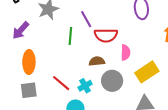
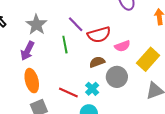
purple arrow: (21, 30) -> (27, 51), moved
pink semicircle: (126, 52) -> (122, 46), turned 84

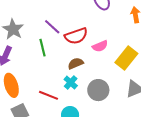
gray circle: (117, 77) -> (98, 90), moved
cyan cross: (92, 89) -> (71, 82), moved

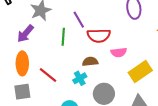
red line: (48, 95) -> (48, 75), moved

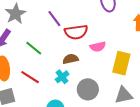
green line: (63, 37) -> (34, 48), moved, turned -48
yellow rectangle: (140, 71) -> (121, 63), turned -35

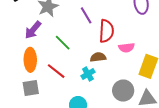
red semicircle: (76, 32) -> (106, 31), turned -85
gray circle: (88, 89) -> (123, 91), moved

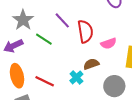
purple arrow: (33, 30) -> (13, 46), turned 36
green line: (63, 43) -> (44, 39), moved
brown semicircle: (98, 57) -> (91, 64), moved

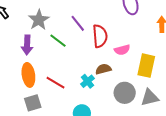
purple arrow: (13, 46) -> (27, 45), turned -66

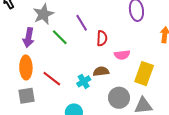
red semicircle: (100, 36) -> (102, 38), size x0.7

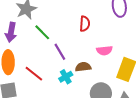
purple line: (82, 23) -> (60, 52), moved
red semicircle: (102, 38) -> (85, 24), moved

